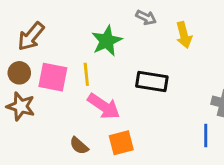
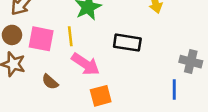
brown semicircle: (79, 146) -> (50, 82), moved

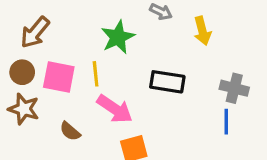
gray cross: (191, 62) -> (234, 88), moved
blue line: (174, 89) -> (226, 122), moved

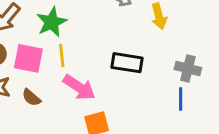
green star: (118, 37) -> (52, 22), moved
brown semicircle: (70, 131) -> (31, 98), moved

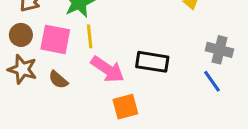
black rectangle: (127, 63) -> (152, 62), moved
blue line: (181, 99) -> (212, 81), turned -35

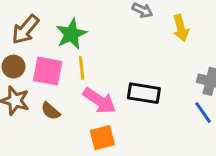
orange square: (125, 107) -> (102, 138), moved

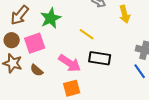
yellow line: (82, 68) -> (87, 34), moved, turned -49
pink square: (48, 71) -> (35, 43), turned -30

